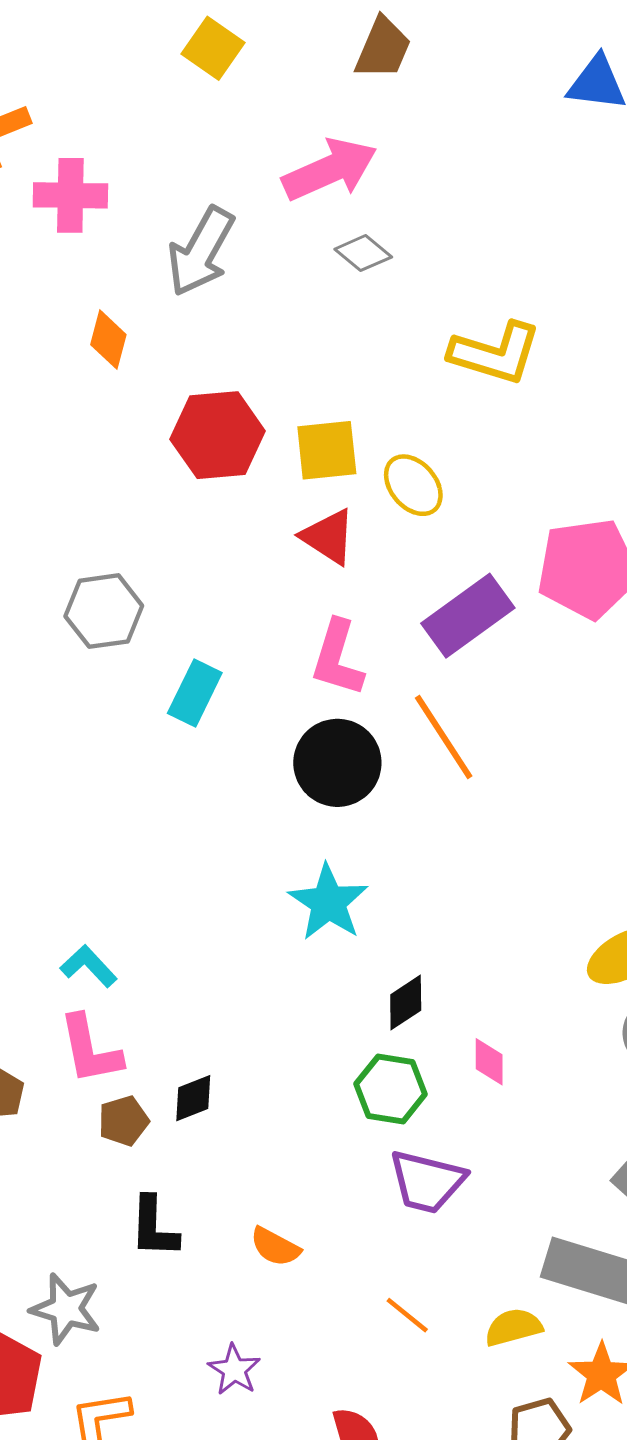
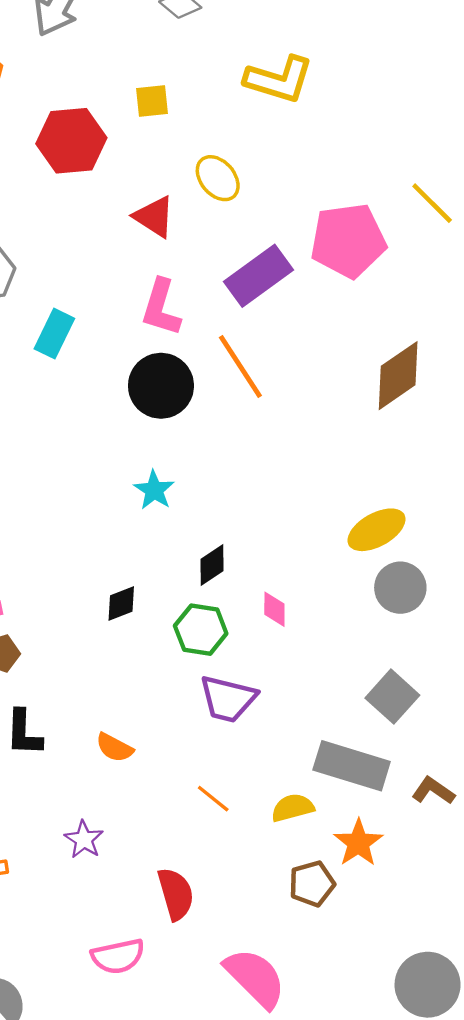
yellow square: (327, 450) -> (152, 101), moved, size x0.7
cyan star: (328, 902) -> (154, 490), size x0.7
black diamond: (193, 1098) -> (121, 604), moved

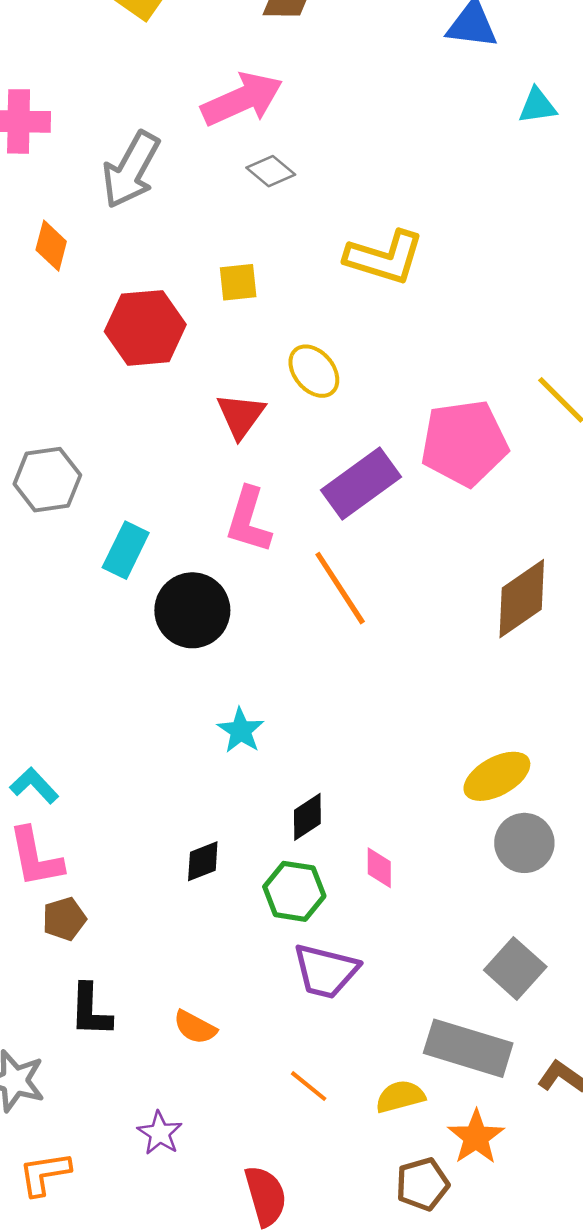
red triangle: (154, 217) -> (241, 416), turned 33
black circle: (161, 386) -> (192, 610), moved

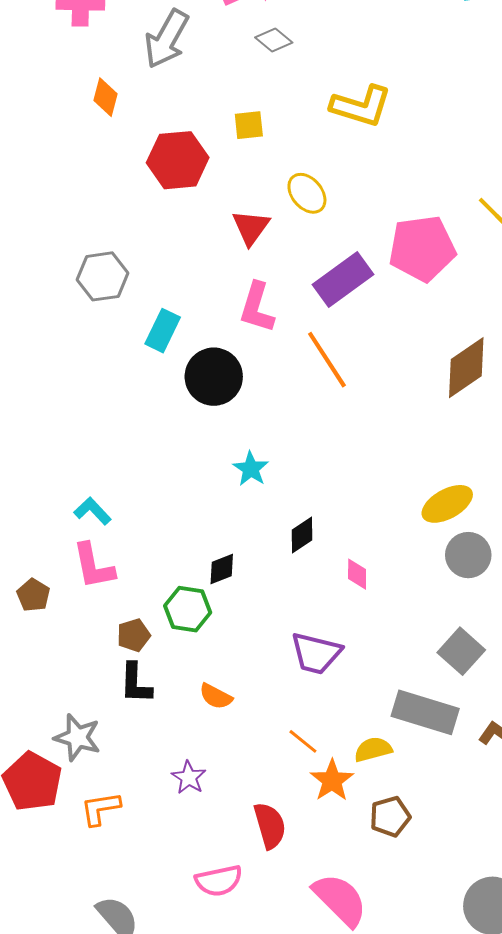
green hexagon: (294, 891) -> (188, 609), moved
brown pentagon: (64, 919) -> (134, 635), moved
orange star: (476, 1137) -> (332, 780), moved

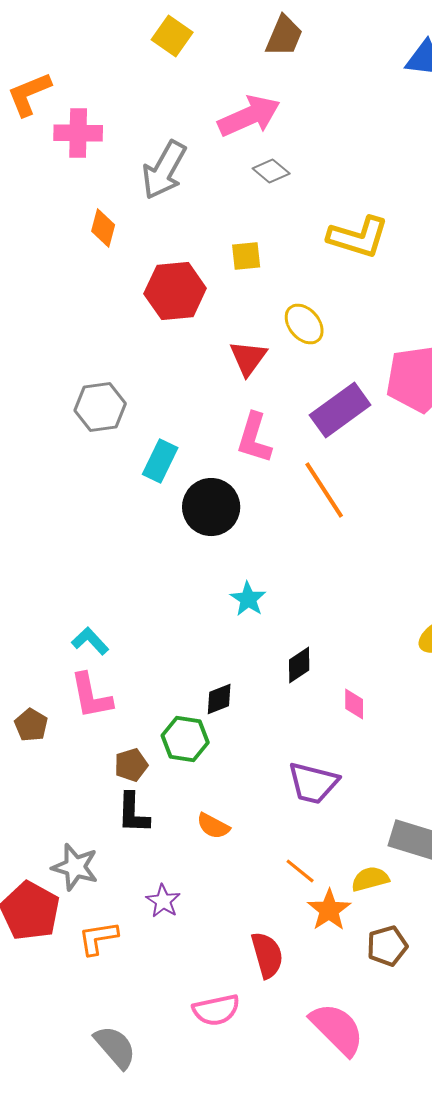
purple star: (189, 777) -> (163, 901), moved

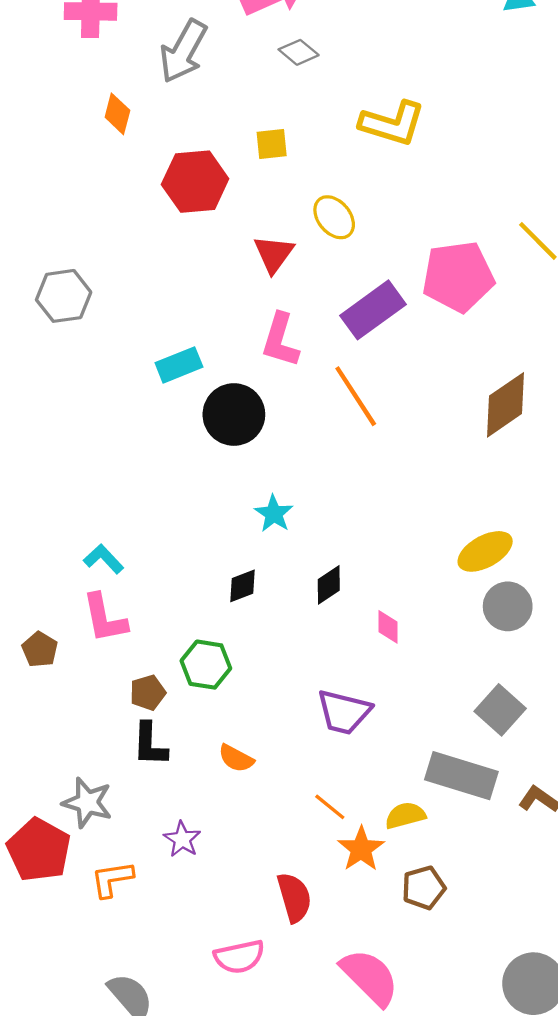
gray hexagon: (100, 407) -> (64, 296), moved
cyan rectangle: (160, 461) -> (179, 365), turned 42
black diamond: (219, 699) -> (243, 586), moved

